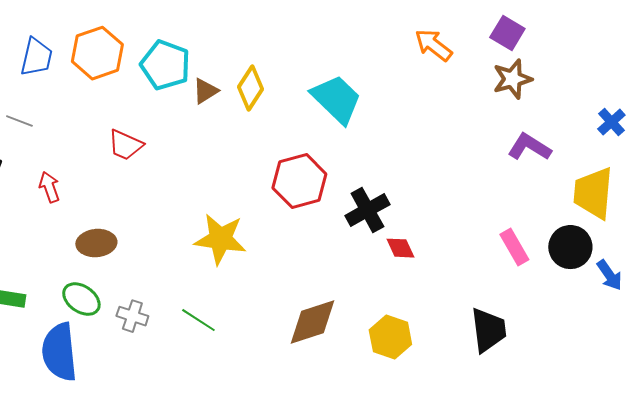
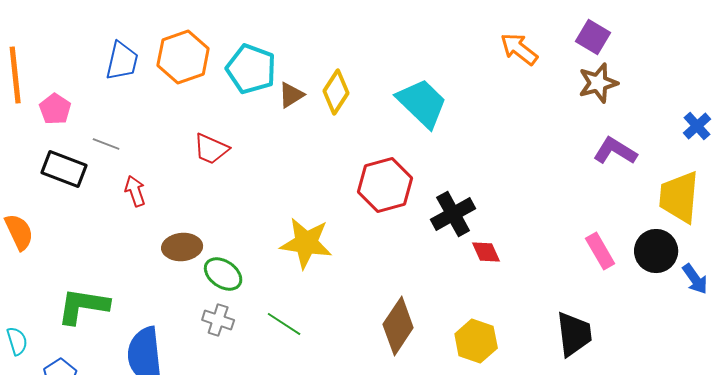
gray line: (19, 121) -> (106, 144), moved
green ellipse: (81, 299) -> (223, 274), moved
brown diamond: (312, 322) -> (398, 326), turned -38

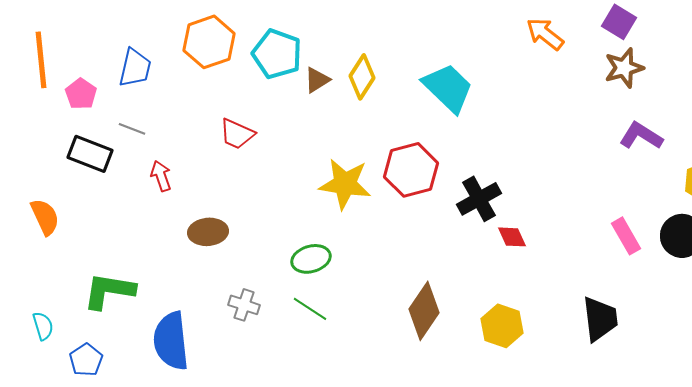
blue trapezoid: (122, 61) -> (135, 68), moved
yellow star: (306, 243) -> (345, 184), moved
green ellipse: (223, 274) -> (311, 259), moved, turned -51

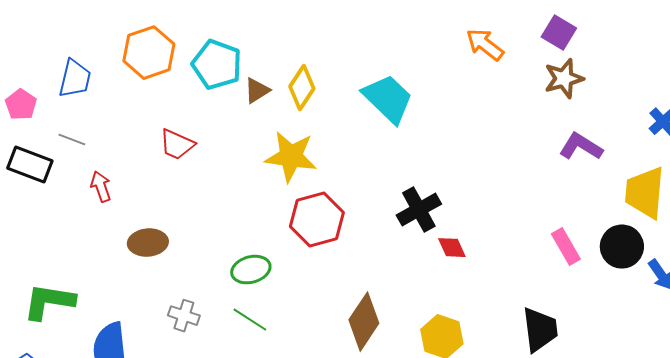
red hexagon: (411, 170) -> (317, 220), moved
yellow star: (345, 184) -> (291, 157), moved

